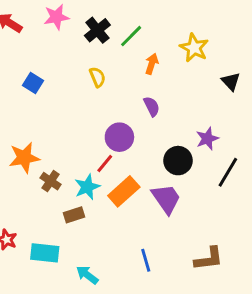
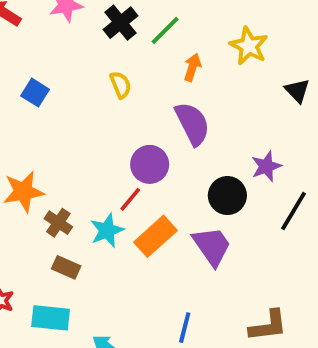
purple semicircle: (152, 106) -> (192, 124), size x1.6
brown rectangle: (74, 215) -> (66, 267), moved, turned 42
blue line: (146, 260) -> (185, 328), turned 30

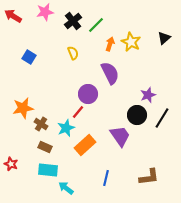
yellow star: (249, 46) -> (131, 42), moved
black triangle: (297, 91) -> (164, 38), moved, turned 32
black circle: (227, 196) -> (137, 115), moved
orange rectangle: (156, 236) -> (85, 145), moved
cyan rectangle: (51, 318) -> (48, 170), moved

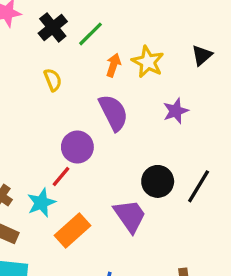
purple star: (148, 95) -> (176, 111), moved

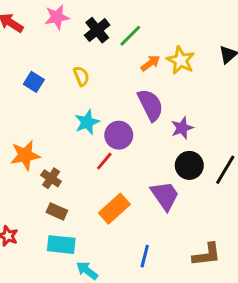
orange arrow: (113, 65) -> (150, 63), turned 36
yellow semicircle: (53, 80) -> (81, 76), moved
purple star: (176, 111) -> (182, 128), moved
cyan star: (41, 203) -> (87, 122), moved

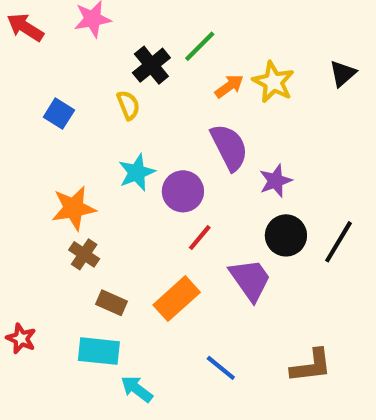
black cross: (97, 30) -> (151, 65), moved
orange star: (25, 155) -> (74, 208), moved
red line: (104, 161) -> (200, 238), moved
brown rectangle: (57, 211) -> (111, 303), moved
blue line: (145, 256) -> (221, 368), turned -65

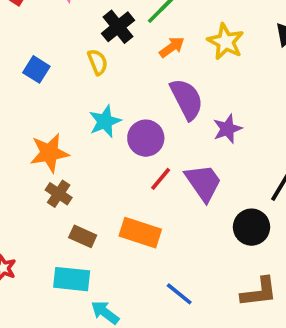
orange arrow: (229, 86) -> (172, 47), moved
black circle: (286, 235) -> (252, 227), moved
purple trapezoid: (250, 280) -> (203, 183), moved
orange rectangle: (177, 299) -> (140, 233), turned 60

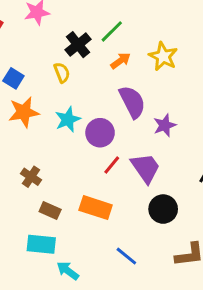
orange star: (49, 153) -> (24, 112), moved
black circle: (252, 227) -> (163, 209), moved

